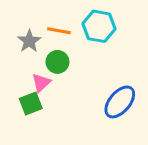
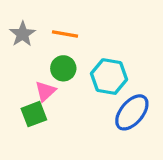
cyan hexagon: (99, 26) -> (109, 77), moved
gray star: (29, 41) -> (22, 34), moved

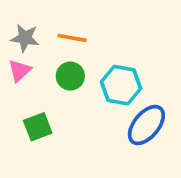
gray star: (22, 34) -> (25, 38), turned -30
pink triangle: (45, 91) -> (20, 71), moved

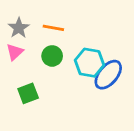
gray star: (25, 38) -> (19, 28), turned 30
blue ellipse: (146, 125) -> (108, 75), moved

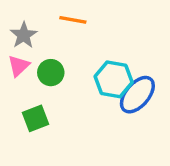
orange line: (53, 28) -> (73, 20), moved
green circle: (52, 56) -> (51, 73), moved

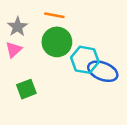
green circle: (51, 73) -> (57, 42), moved, size x1.5
blue ellipse: (137, 95) -> (103, 71), turned 72

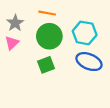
cyan hexagon: (85, 60) -> (85, 33), moved
green square: (26, 89) -> (46, 65), moved

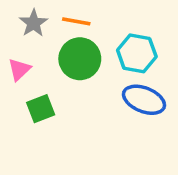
gray star: (15, 23) -> (33, 23), moved
green square: (46, 65) -> (41, 109), moved

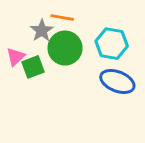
gray star: (33, 23) -> (42, 31), moved
green square: (41, 109) -> (33, 67), moved

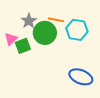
orange line: (62, 17) -> (56, 20), moved
blue ellipse: (117, 81) -> (81, 77), moved

